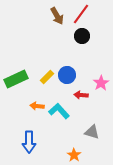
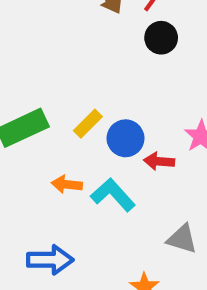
blue circle: (67, 75) -> (125, 138), moved
blue arrow: (29, 142) -> (50, 260), turned -90

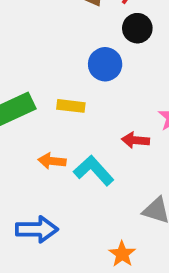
yellow rectangle: (88, 124) -> (71, 106), turned 52
blue circle: (125, 138) -> (105, 64), moved

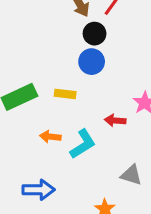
black circle: (137, 28) -> (95, 34), moved
cyan L-shape: (94, 171) -> (83, 144), turned 100

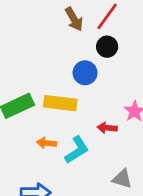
black circle: (95, 34) -> (107, 47), moved
yellow rectangle: (65, 94) -> (60, 103), size x1.6

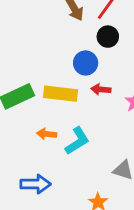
red arrow: (107, 128) -> (101, 89), moved

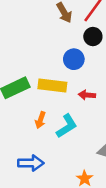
red arrow: (101, 89) -> (87, 95), moved
orange arrow: (47, 134) -> (40, 120), turned -77

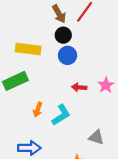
black circle: (93, 37) -> (63, 35), moved
yellow rectangle: (52, 85) -> (28, 49), moved

